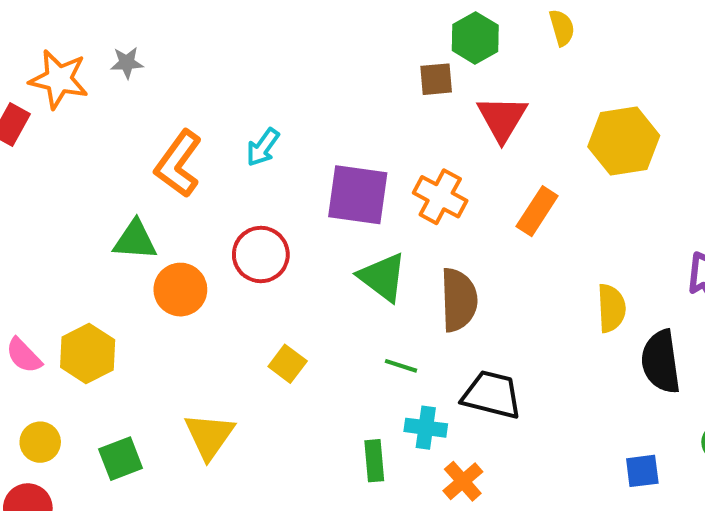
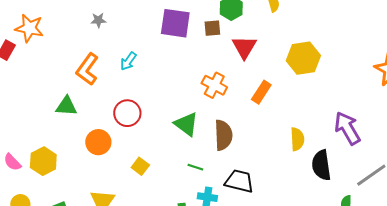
gray star: (127, 63) -> (98, 20), moved
purple square: (358, 195) -> (175, 23), moved
orange circle: (180, 290) -> (98, 142), moved

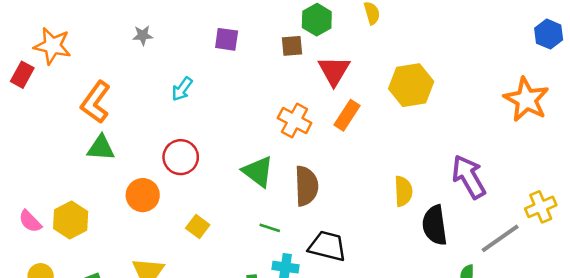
purple square: (175, 23) -> (227, 39), moved, size x0.6
orange L-shape: (87, 69) -> (96, 102), moved
orange rectangle: (261, 92) -> (347, 115), moved

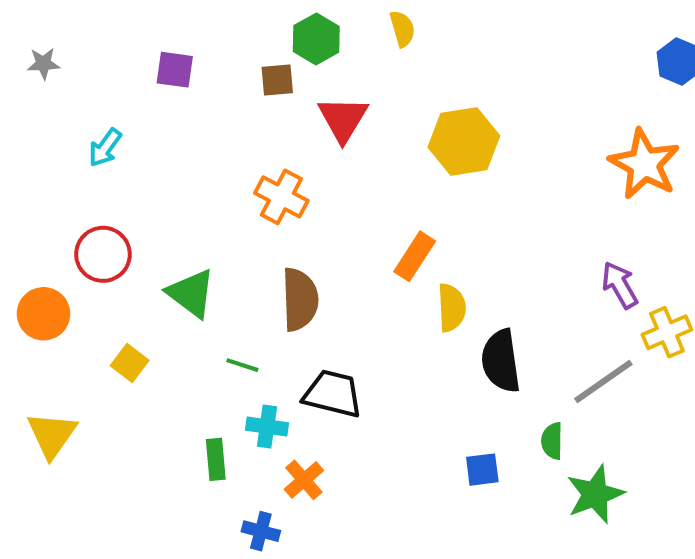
orange rectangle: (347, 115) -> (415, 256), moved
green triangle: (258, 172) -> (191, 293), moved
purple arrow: (469, 177) -> (620, 285), moved, size x0.7

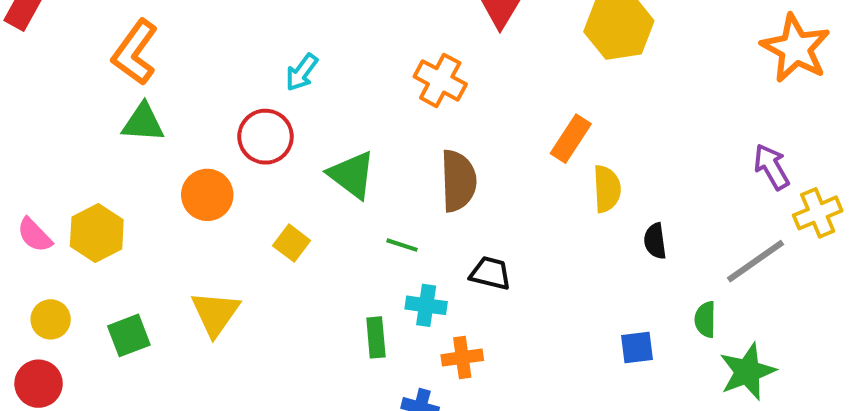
cyan arrow: (105, 148) -> (302, 72), moved
black semicircle: (501, 361) -> (655, 241), size x0.6
black trapezoid: (333, 394) -> (490, 273), size x0.7
orange cross: (304, 480) -> (462, 358), turned 33

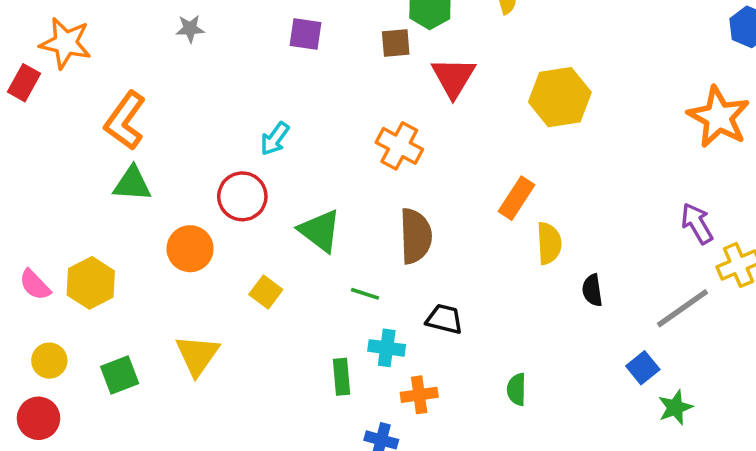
green semicircle: (705, 319) -> (517, 389), moved
blue square: (637, 347) -> (643, 368), moved, turned -32
green star: (747, 372) -> (675, 407), size x0.7

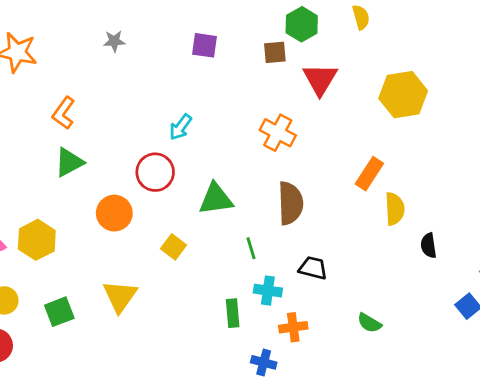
orange L-shape: (125, 121) -> (64, 113), size x0.7
green triangle: (132, 184) -> (69, 162), turned -32
green triangle: (320, 231) -> (216, 199), turned -45
green line: (365, 294) -> (251, 248), turned 55
green semicircle: (517, 389) -> (369, 323), turned -60

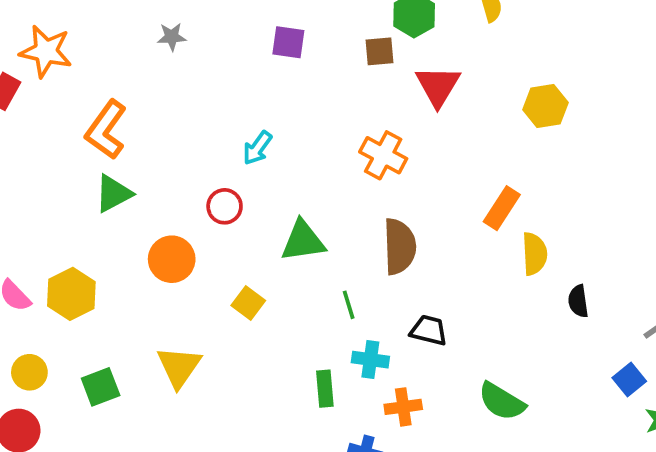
yellow hexagon: (403, 95) -> (545, 106), size x0.7
orange L-shape: (64, 113) -> (106, 130), size x1.4
red circle: (155, 172) -> (225, 206), size x0.7
green semicircle: (369, 323) -> (502, 401), size x1.5

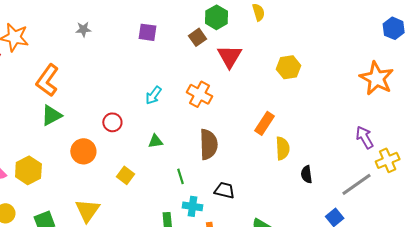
brown square: (380, 51) -> (197, 37), turned -30
cyan arrow: (257, 148) -> (153, 95), moved
green triangle: (303, 241) -> (155, 141), size x0.6

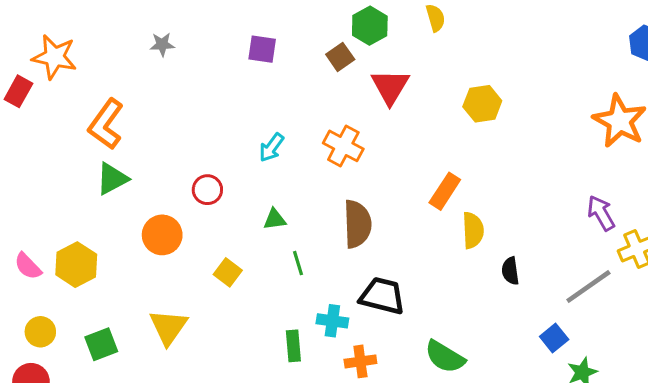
green line: (180, 176) -> (298, 263), moved
black trapezoid: (225, 190) -> (382, 296), size x1.4

